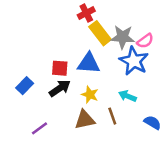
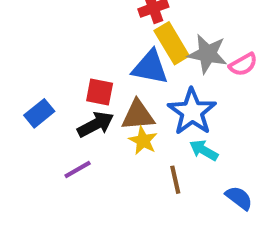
blue star: (134, 61) -> (192, 112), moved
blue triangle: (89, 63) -> (150, 67), moved
brown triangle: (85, 120) -> (138, 115), moved
purple line: (39, 128) -> (78, 170), moved

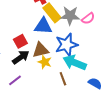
red square: (100, 92) -> (20, 41), turned -32
blue star: (192, 112) -> (66, 45), turned 30
cyan arrow: (204, 150) -> (75, 63), size x1.6

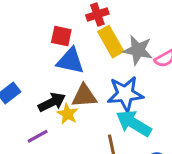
blue triangle: (43, 26) -> (70, 61), moved
red square: (20, 41) -> (61, 36), moved, turned 32
yellow star: (45, 62) -> (68, 114), moved

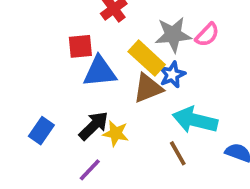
yellow rectangle: (111, 42) -> (147, 58), moved
blue star: (125, 94) -> (172, 75), moved, size x0.6
brown triangle: (84, 96) -> (148, 88), moved

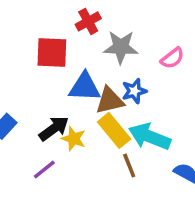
gray star: (173, 35) -> (121, 47), moved
red square: (80, 46) -> (52, 52), size x1.4
yellow rectangle: (147, 58) -> (114, 130), moved
blue triangle: (100, 72) -> (85, 87), moved

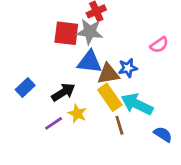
gray star: (121, 47) -> (90, 32), moved
yellow star: (74, 139) -> (77, 114), moved

